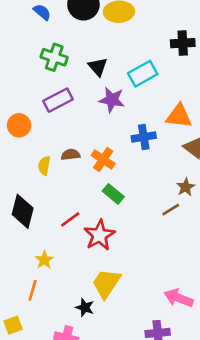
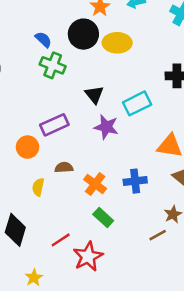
green cross: (54, 57) -> (53, 65), moved
orange circle: (19, 125) -> (28, 147), moved
blue cross: (144, 137) -> (135, 181), moved
brown semicircle: (71, 155) -> (64, 167), moved

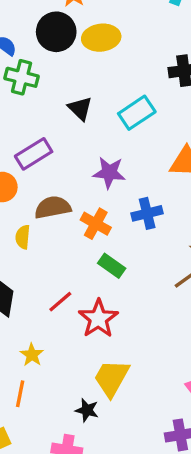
purple star: (106, 127) -> (109, 173), moved
brown semicircle: (64, 167) -> (53, 207), size x1.5

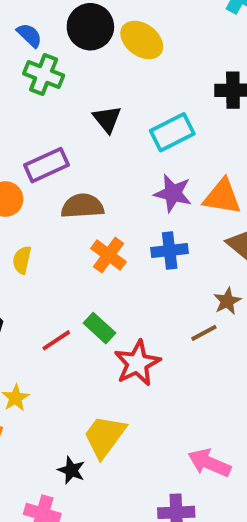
yellow ellipse: (101, 38) -> (142, 40), turned 36
purple star: (109, 173) -> (173, 193), moved
brown semicircle: (53, 207) -> (82, 206), moved
green rectangle: (112, 266) -> (99, 328), moved
red star: (98, 319) -> (137, 363), moved

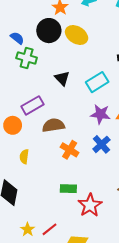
blue cross: (170, 250) -> (101, 144), turned -30
green rectangle: (99, 328) -> (68, 189), turned -35
red line: (56, 340) -> (50, 229), moved

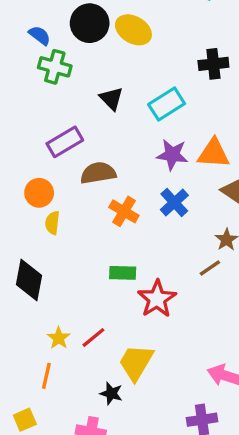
orange circle: (13, 125) -> (39, 193), moved

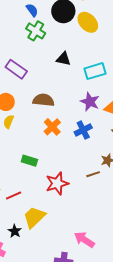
black triangle: (111, 99) -> (64, 59), turned -49
purple rectangle: (65, 142) -> (16, 69), moved, turned 50
green rectangle: (123, 273) -> (29, 161), moved

